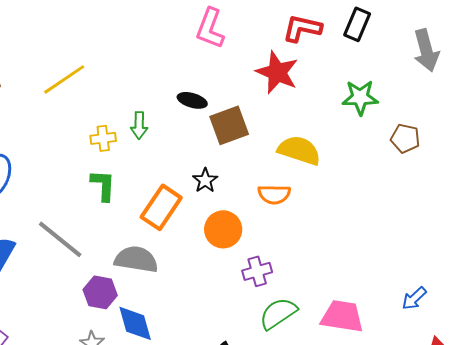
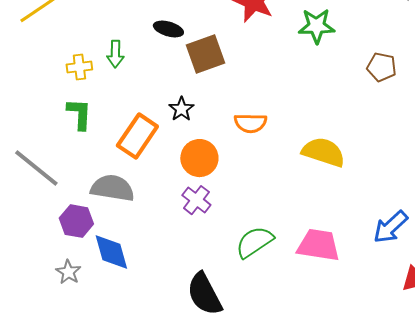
green star: (360, 97) -> (316, 26), moved
yellow semicircle: (299, 150) -> (323, 152), moved
purple cross: (257, 271) -> (196, 200), moved, turned -36
blue arrow: (414, 298) -> (391, 227), size x1.4

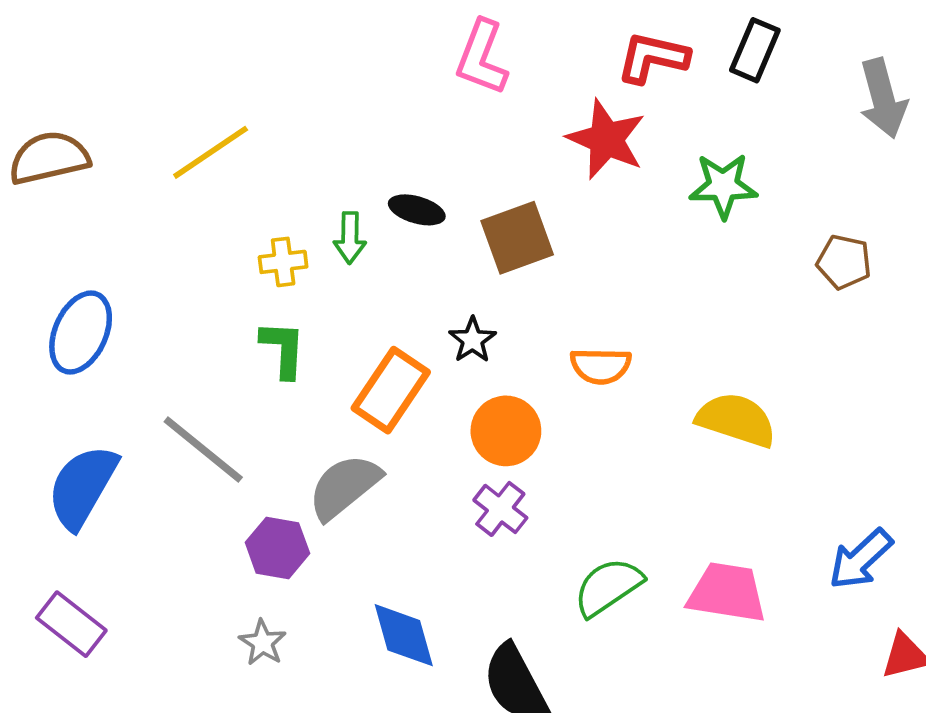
black ellipse: (168, 29) -> (417, 210), moved
gray semicircle: (112, 188) -> (344, 487), turned -48
blue diamond: (111, 252) -> (404, 635), moved

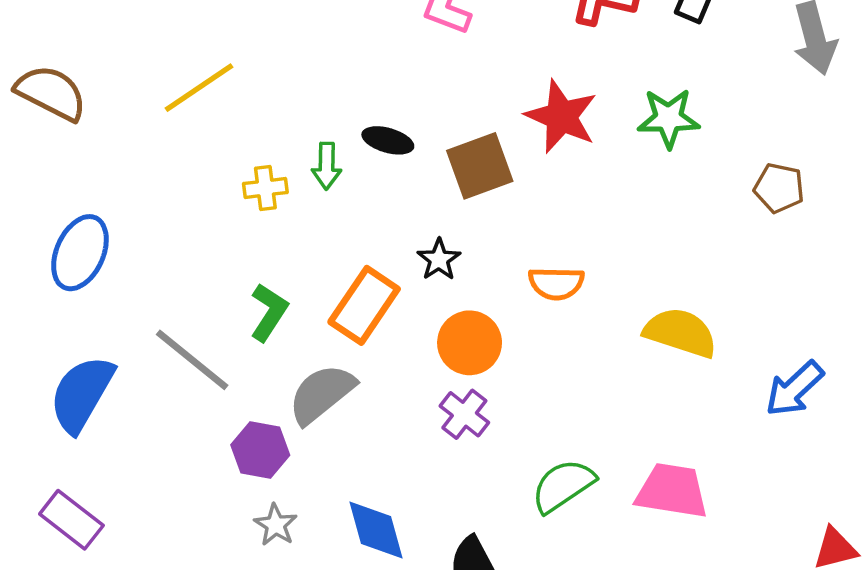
red star: (606, 139) -> (561, 117), moved
brown semicircle: (49, 158) -> (51, 93), turned 40
green L-shape: (283, 349) -> (269, 312), moved, turned 30
blue arrow: (861, 559) -> (794, 389), moved
gray star: (263, 643) -> (276, 525), moved

